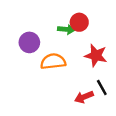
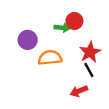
red star: (96, 55) -> (90, 52), turned 30
black line: (102, 88) -> (89, 70), moved

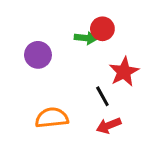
orange semicircle: (50, 58) -> (52, 118), moved
black line: (89, 70) -> (102, 96), moved

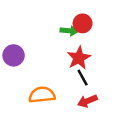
purple circle: (38, 55) -> (14, 55), moved
red star: (124, 72) -> (79, 58), moved

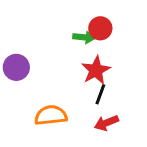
black line: (83, 78) -> (100, 94), turned 49

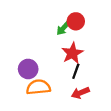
green arrow: (84, 37) -> (63, 28), turned 126
purple circle: (16, 67) -> (28, 69), moved

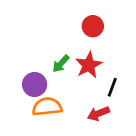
green arrow: (63, 28) -> (61, 64), moved
black line: (76, 71) -> (112, 87), moved

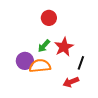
red circle: (93, 26) -> (49, 18), moved
orange semicircle: (47, 107) -> (40, 66), moved

